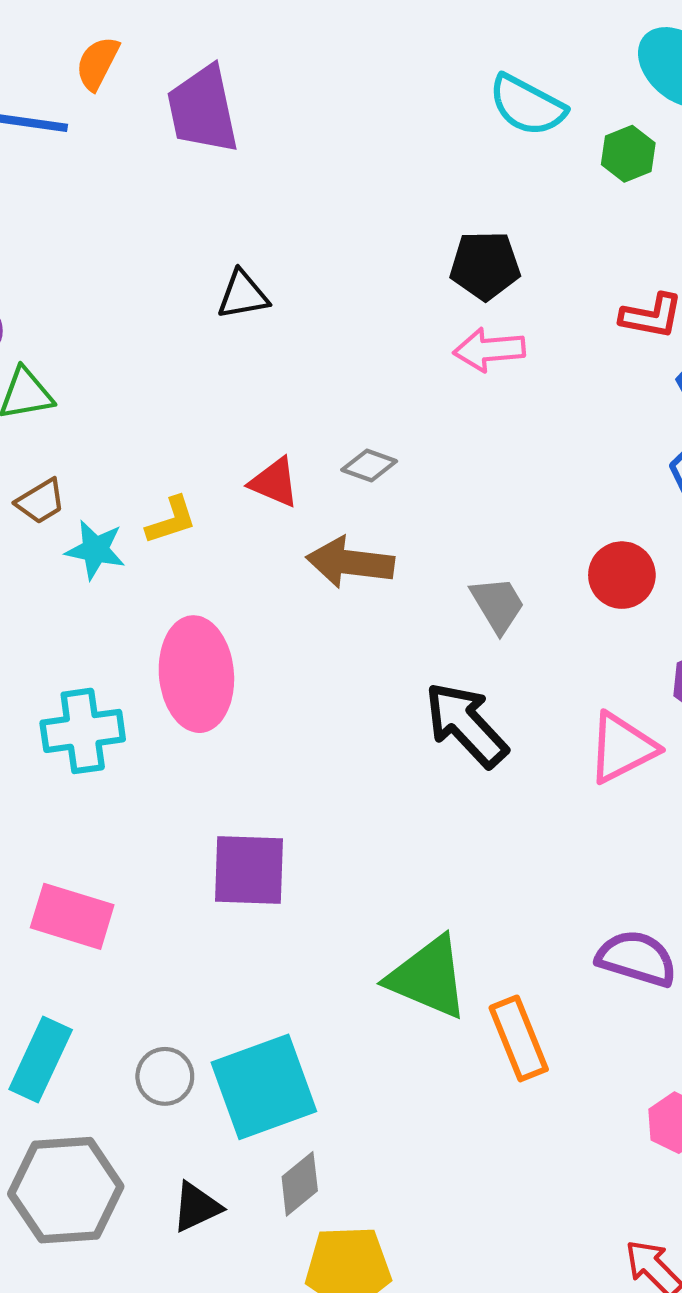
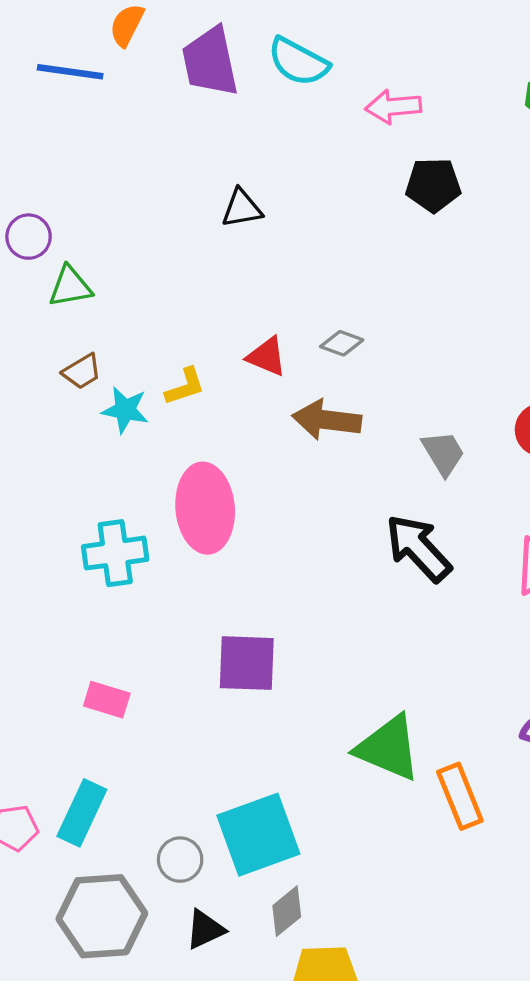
cyan semicircle: (527, 105) -> (298, 62), moved
pink arrow: (489, 350) -> (393, 107), moved
pink rectangle: (72, 916) -> (107, 700), size x0.7
gray circle: (165, 1076) -> (180, 860), moved

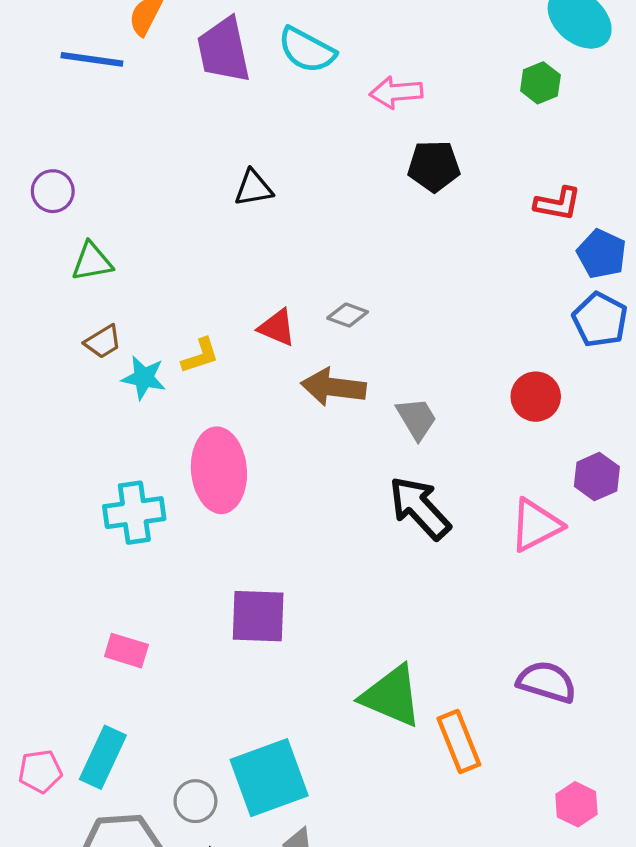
purple circle: (29, 237) -> (53, 191), moved
gray trapezoid: (443, 453) -> (417, 419), moved

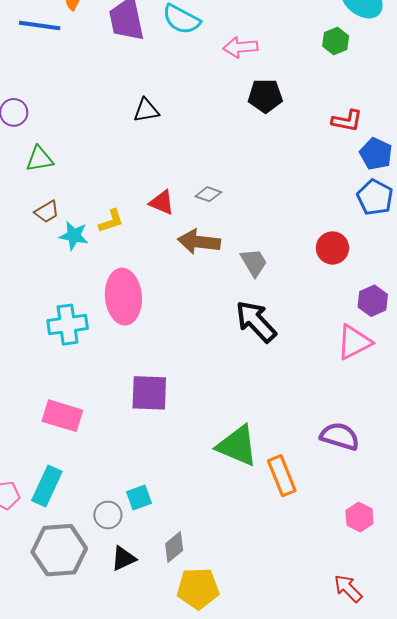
pink triangle: (536, 525) -> (354, 342), moved
pink rectangle: (126, 651) -> (62, 416), size x1.4
cyan square: (269, 778) -> (139, 497), moved, size x0.5

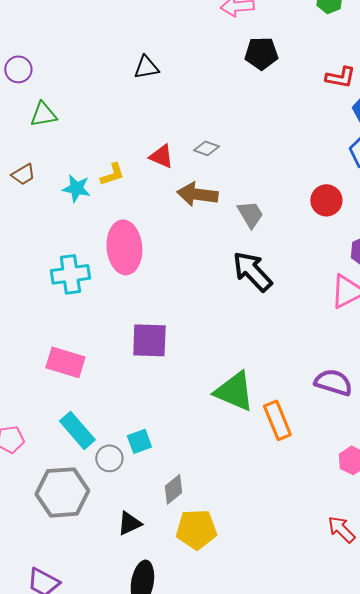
brown trapezoid: (47, 212) -> (23, 174), moved
cyan rectangle: (47, 486) -> (77, 430), moved, turned -66
black triangle: (123, 558) -> (129, 523), moved

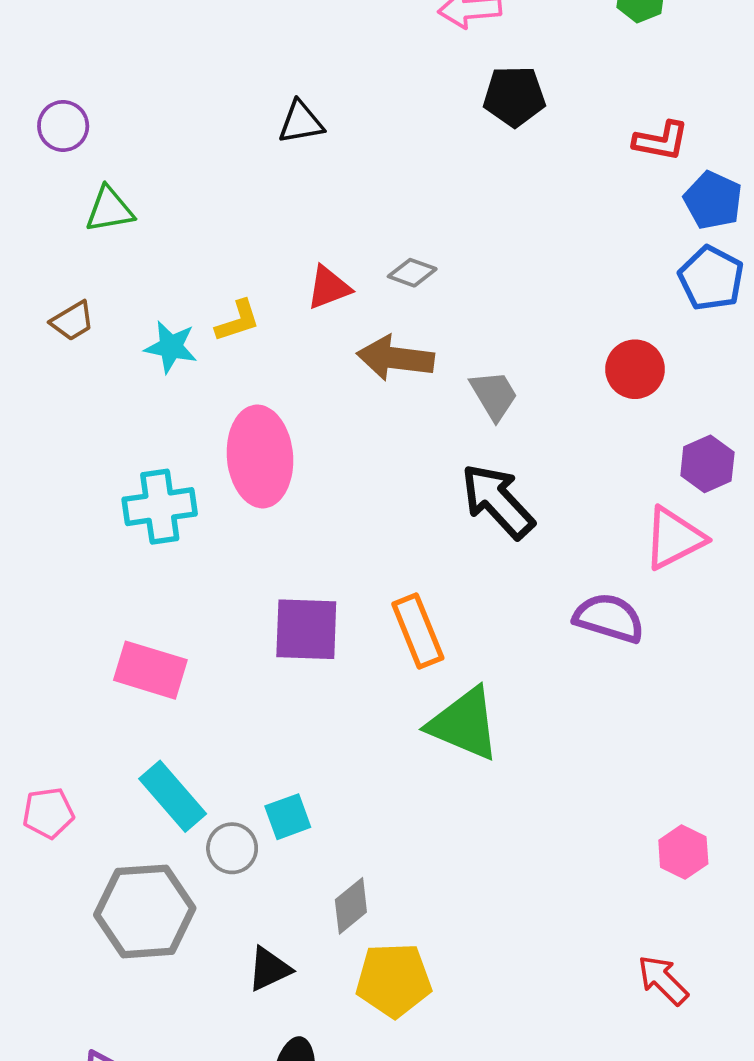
red triangle: (161, 156) -> (329, 288), turned -44
purple semicircle: (333, 382) -> (609, 618), moved
orange rectangle: (277, 420) -> (418, 631), moved

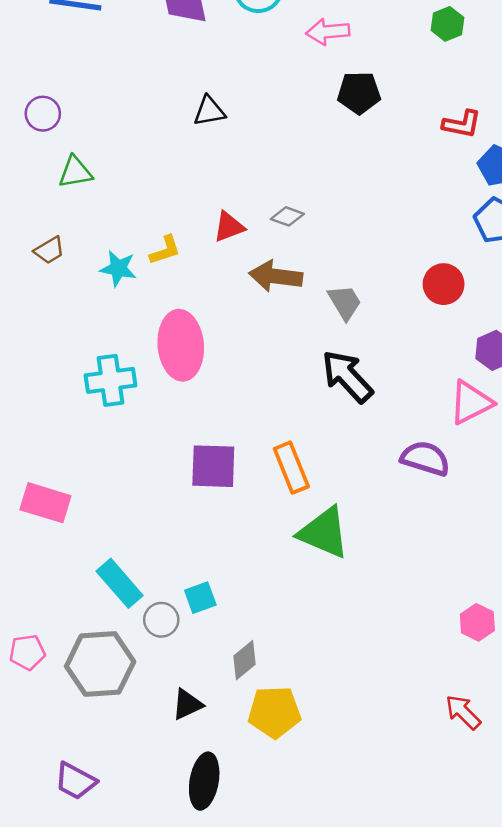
pink rectangle: (150, 670) -> (45, 503), moved
pink pentagon: (48, 813) -> (27, 652), moved

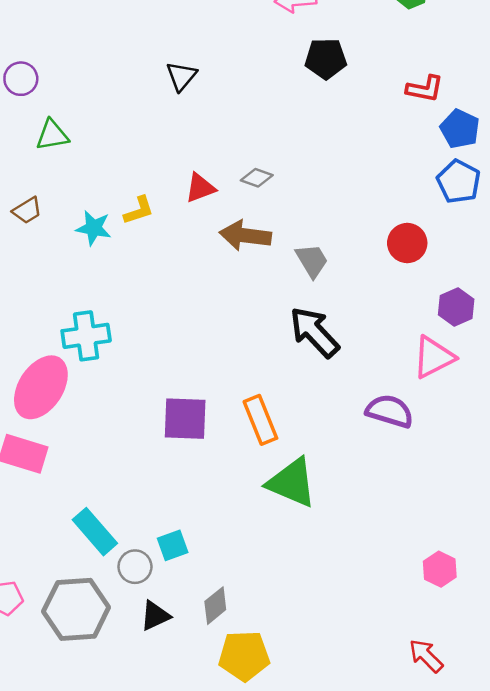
black triangle: (209, 111) -> (181, 76), turned -40
pink ellipse: (181, 345) -> (41, 387), moved, turned 38
black triangle: (187, 704) -> (155, 616), moved

